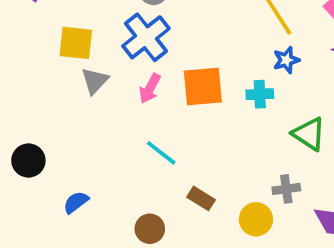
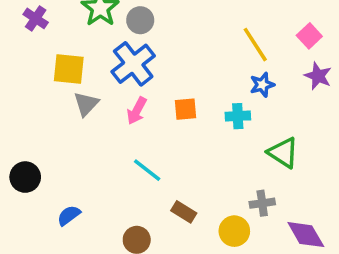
orange square: (203, 87) -> (186, 109), size x0.6

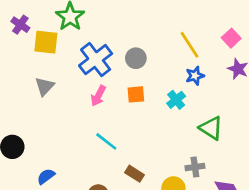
gray circle: (140, 20) -> (136, 58), moved
yellow square: (69, 69) -> (46, 42), moved
gray triangle: (86, 104) -> (45, 86), moved
cyan cross: (238, 116) -> (176, 100), turned -36

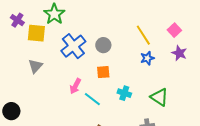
pink arrow: (98, 96) -> (75, 86), moved
cyan cross: (176, 100) -> (124, 93), moved, turned -32
cyan line: (106, 141) -> (92, 99), moved

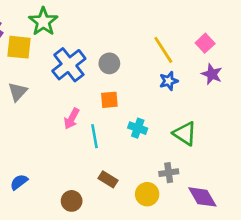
cyan line: (92, 99) -> (95, 136), turned 42

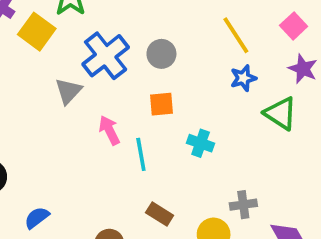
yellow square: (19, 47) -> (37, 32), turned 30
gray triangle: (18, 92) -> (68, 91), moved
pink arrow: (72, 119) -> (109, 130), turned 125
green triangle: (185, 134) -> (281, 113), moved

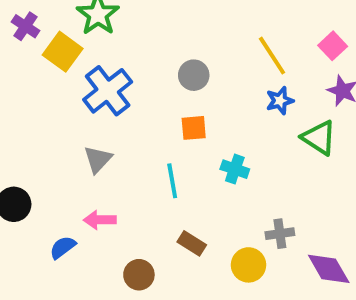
blue cross: (106, 56) -> (108, 91), moved
gray triangle: (68, 91) -> (98, 159), moved
pink arrow: (109, 130) -> (100, 220), moved, turned -64

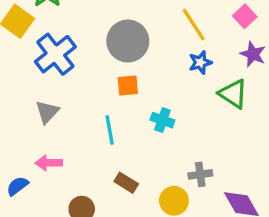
gray circle: (194, 75) -> (128, 41), size x1.6

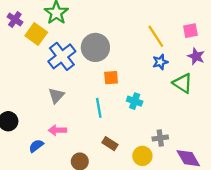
pink square: (245, 16) -> (190, 31), turned 32
gray circle: (128, 41) -> (95, 47), moved

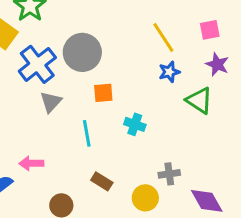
gray triangle: (56, 96) -> (51, 102), moved

